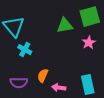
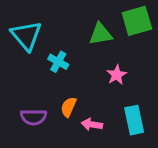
pink star: (89, 43) -> (117, 75), moved
cyan cross: (25, 50) -> (58, 62), moved

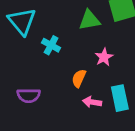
orange semicircle: (68, 107) -> (79, 78), moved
pink arrow: (92, 124) -> (92, 102), moved

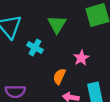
green triangle: (89, 20) -> (57, 24), moved, turned -48

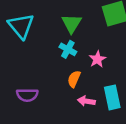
cyan cross: (35, 47) -> (68, 49), moved

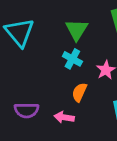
pink arrow: (86, 101) -> (64, 117), moved

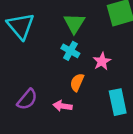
purple semicircle: (27, 110) -> (27, 99), turned -50

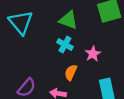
green triangle: (74, 23) -> (68, 20), turned -42

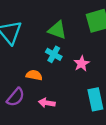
orange semicircle: (71, 72) -> (34, 75), moved, turned 77

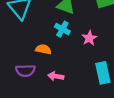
purple semicircle: (16, 97) -> (25, 71), turned 48

